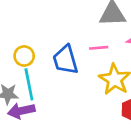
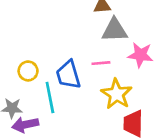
cyan line: (29, 84) -> (50, 97), moved

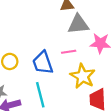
cyan line: (50, 97) -> (40, 95), moved

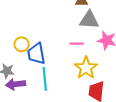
blue trapezoid: (43, 63) -> (36, 54), moved

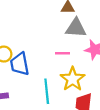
cyan line: (45, 79) -> (47, 91), moved

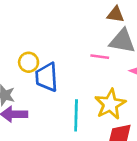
pink line: (62, 53) -> (100, 57), moved

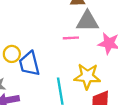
yellow star: (110, 104) -> (87, 76), turned -30

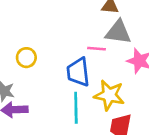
blue trapezoid: (29, 64) -> (78, 72), moved

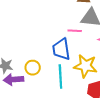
yellow circle: (26, 58) -> (33, 68), moved

